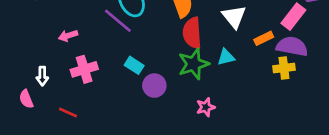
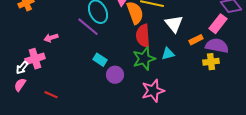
pink cross: (84, 69) -> (35, 59), moved
white arrow: (42, 76) -> (22, 68), moved, turned 40
pink semicircle: (26, 99) -> (20, 85), turned 56
pink star: (206, 107) -> (153, 91), size x1.6

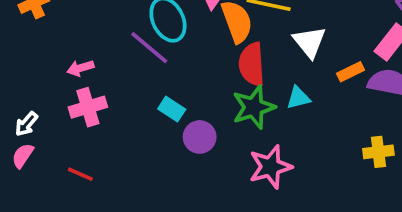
pink cross: (35, 59) -> (88, 107), moved
yellow cross: (211, 62) -> (378, 152), moved

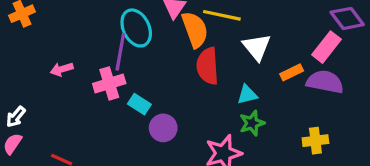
purple line: (149, 48) -> (120, 52), turned 60
pink cross: (88, 107) -> (109, 83), moved
green star: (254, 107) -> (252, 123), moved, size x0.7

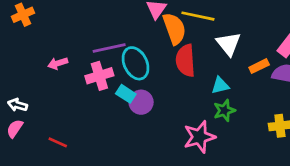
cyan ellipse: (136, 28) -> (136, 63), moved
purple line: (120, 52) -> (109, 48), turned 68
white arrow: (16, 117) -> (17, 105), turned 66
purple circle: (163, 128) -> (141, 102), moved

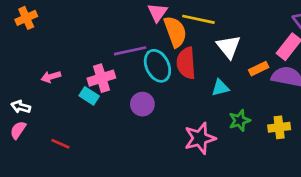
purple line: (109, 48) -> (130, 51), moved
pink arrow: (58, 63) -> (51, 77), moved
cyan ellipse: (136, 63) -> (157, 66), moved
cyan rectangle: (126, 94) -> (89, 96), moved
green star: (224, 110) -> (239, 120), moved

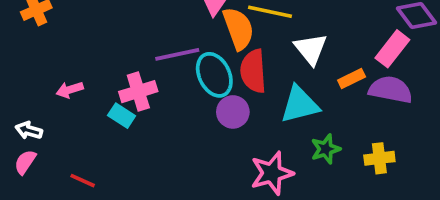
cyan triangle: (220, 88) -> (300, 105), size x1.6
purple circle: (142, 104) -> (233, 112), moved

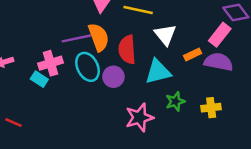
orange semicircle: (238, 28) -> (99, 37), moved
cyan ellipse: (214, 75) -> (88, 67), moved

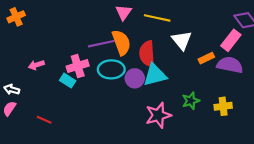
cyan ellipse: (88, 67) -> (111, 69), turned -65
cyan triangle: (158, 72) -> (155, 75), moved

